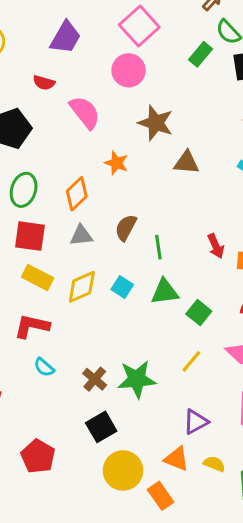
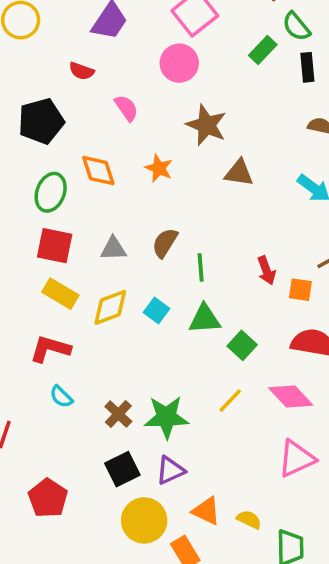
pink semicircle: (85, 112) -> (126, 108), size x0.7
orange diamond: (77, 194) -> (98, 171), moved, turned -68
purple triangle: (196, 422) -> (170, 470), moved

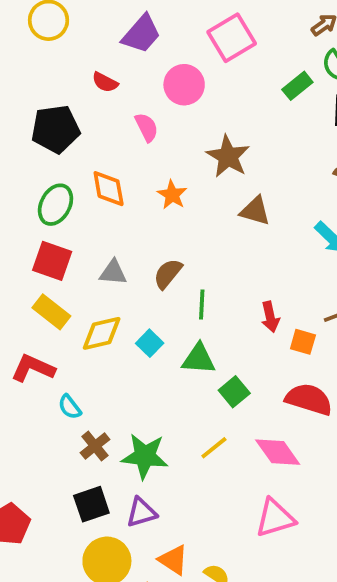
pink circle: (179, 63) -> (184, 85), moved
cyan semicircle: (61, 397) -> (70, 407), moved

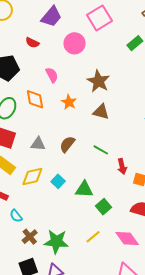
pink semicircle: (147, 127) -> (52, 75), moved
brown triangle: (255, 211) -> (101, 112), moved
green line: (202, 304) -> (101, 150), moved, turned -63

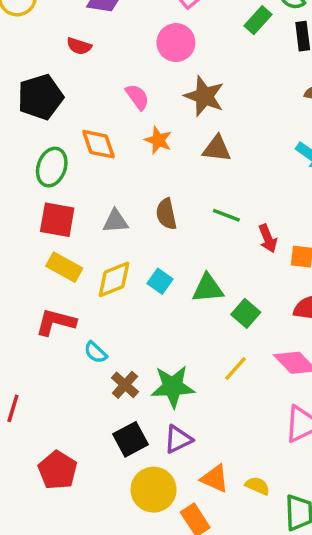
pink circle: (75, 43) -> (176, 43), moved
pink semicircle: (52, 75) -> (137, 97), moved
brown semicircle: (67, 144) -> (166, 214), turned -42

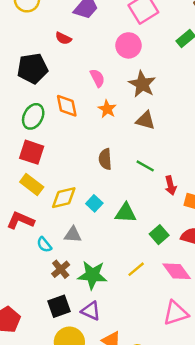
gray triangle: (115, 221) -> (73, 235), moved
green square: (246, 313) -> (159, 235), moved
purple triangle: (178, 439) -> (91, 311), turned 42

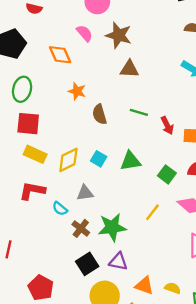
pink semicircle: (97, 78) -> (85, 33), moved
orange diamond: (67, 106) -> (60, 55), moved
orange star: (107, 109) -> (77, 91), moved

